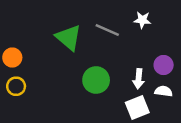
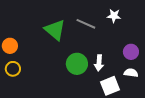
white arrow: (139, 79) -> (99, 63), moved

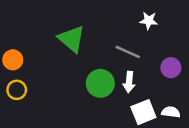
gray line: (86, 24) -> (128, 52), moved
white semicircle: (131, 73) -> (171, 112), moved

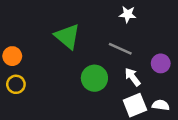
white star: (149, 21) -> (128, 14), moved
white arrow: (129, 82) -> (132, 77), moved, turned 138

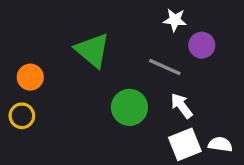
orange circle: (12, 56) -> (30, 77), moved
purple circle: (161, 63) -> (202, 45), moved

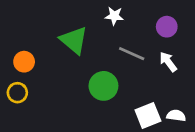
white star: (175, 20) -> (114, 16), moved
purple circle: (202, 45) -> (167, 27), moved
white arrow: (182, 106) -> (168, 62), moved

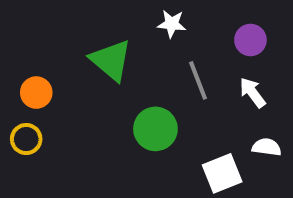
gray line: (132, 54) -> (198, 80), turned 45
white semicircle: (176, 116) -> (267, 147), moved

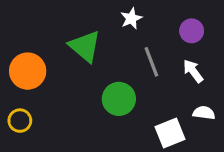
white star: (172, 24) -> (131, 18), turned -30
orange circle: (36, 93) -> (28, 71), size x1.5
yellow circle: (26, 139) -> (20, 121), moved

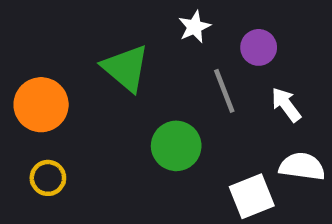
purple circle: (192, 31) -> (259, 47), moved
white semicircle: (204, 113) -> (302, 166), size x1.4
yellow circle: (20, 121) -> (48, 178), moved

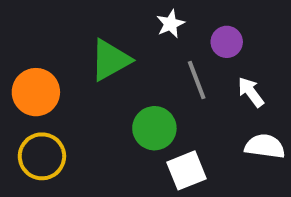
green triangle: (126, 68) -> (110, 60), turned 51
yellow circle: (48, 178) -> (42, 156), size x1.5
white square: (252, 196) -> (187, 170), moved

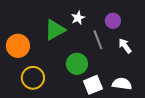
white star: (170, 24) -> (78, 18), moved
white semicircle: (265, 146) -> (122, 84), moved
yellow circle: (42, 156) -> (33, 78), moved

